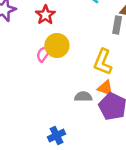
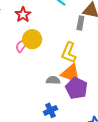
orange triangle: (105, 88) -> (71, 73), size x1.5
blue cross: (57, 135) -> (50, 110), moved

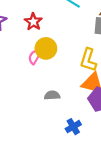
gray semicircle: (53, 80) -> (52, 95), moved

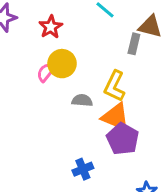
gray semicircle: (52, 95) -> (82, 100), moved

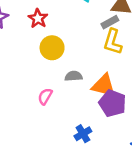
gray rectangle: (134, 44) -> (110, 22), turned 56
pink semicircle: (46, 72) -> (45, 96), moved
yellow L-shape: (114, 86) -> (113, 42), moved

